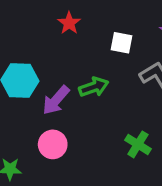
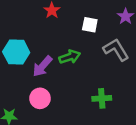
green cross: (138, 144) -> (102, 98), turned -36

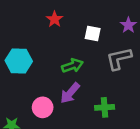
gray L-shape: (116, 50) -> (119, 59), turned -72
purple arrow: (42, 66) -> (70, 93), moved

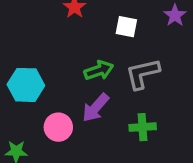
gray L-shape: (119, 59) -> (143, 74), moved
cyan hexagon: (19, 61) -> (26, 85), moved

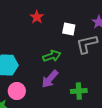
gray L-shape: (143, 74) -> (87, 44), moved
pink circle: (58, 127) -> (17, 91), moved

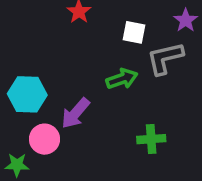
green arrow: (52, 56) -> (122, 79), moved
purple arrow: (50, 79) -> (75, 113), moved

